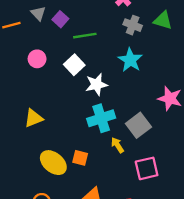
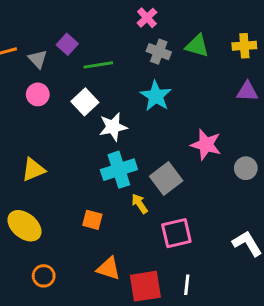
gray triangle: (38, 13) -> (38, 59), moved
yellow ellipse: (53, 163) -> (24, 226), moved

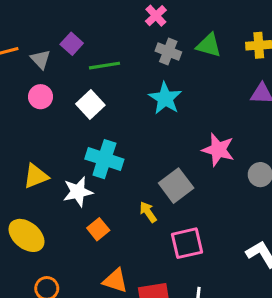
white star: (113, 127) -> (78, 192), moved
cyan cross: (119, 170) -> (104, 159), moved, turned 36
orange square: (92, 220) -> (98, 229), turned 36

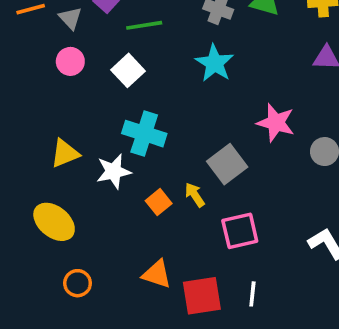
orange square: (98, 229) -> (159, 202), moved

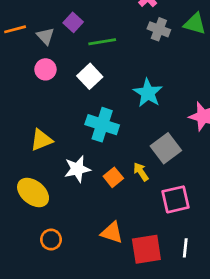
cyan star: (215, 63) -> (148, 93), moved
white star: (114, 171) -> (77, 169), moved

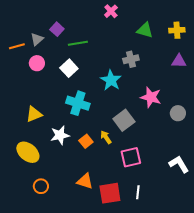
orange line: (15, 29) -> (17, 46), moved
gray cross: (159, 29) -> (131, 59), moved, turned -35
gray triangle: (45, 36) -> (37, 39), turned 32

